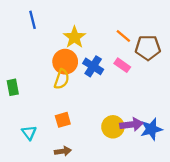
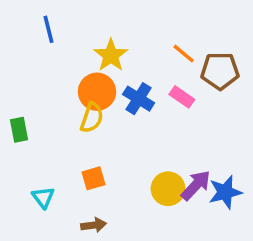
purple arrow: (132, 125) -> (196, 185), turned -40

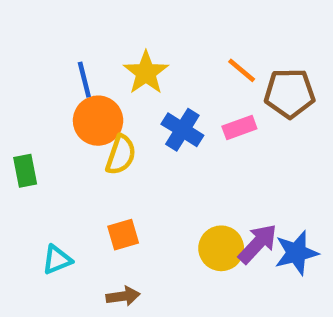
blue line: (48, 29) -> (84, 80), moved
orange circle: (97, 92) -> (98, 121), moved
pink rectangle: (182, 97) -> (239, 127), turned -55
cyan triangle: (43, 197) -> (57, 260), turned 45

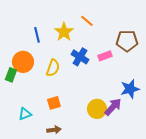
orange line: (242, 70) -> (87, 21), moved
orange circle: (98, 121) -> (23, 62), moved
green rectangle: (25, 171) -> (11, 75), turned 32
blue star: (296, 253) -> (130, 89), moved

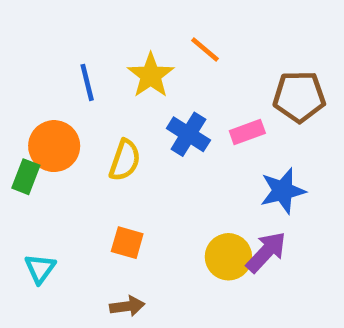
blue star: (130, 89) -> (283, 191), moved
orange square: (54, 103) -> (127, 243), turned 32
cyan triangle: (25, 114) -> (40, 269), moved, turned -32

